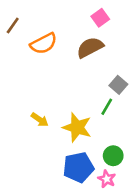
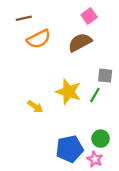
brown line: (13, 26) -> (24, 18), moved, turned 42
gray square: (118, 85) -> (105, 76), turned -35
yellow star: (77, 127) -> (68, 92), moved

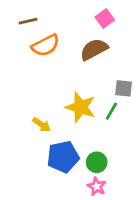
green circle: (101, 139) -> (97, 162), moved
blue pentagon: (70, 149) -> (63, 157), moved
pink star: (95, 159) -> (97, 186), moved

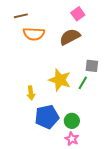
orange semicircle: (46, 45) -> (34, 34), turned 30
yellow arrow: (42, 125) -> (31, 93), turned 48

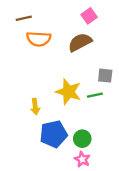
green line: (83, 83) -> (95, 95), turned 48

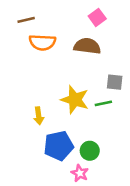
brown semicircle: (80, 42) -> (87, 46), turned 35
pink star: (82, 159) -> (80, 173), moved

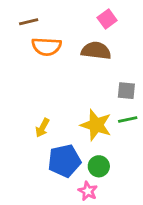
yellow star: (75, 100) -> (96, 125), moved
green line: (103, 103) -> (128, 119), moved
yellow arrow: (39, 116) -> (42, 128), turned 35

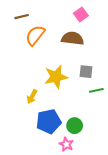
orange semicircle: (46, 47) -> (35, 35), turned 125
gray square: (126, 91) -> (86, 72), moved
yellow star: (96, 125) -> (56, 77), moved, turned -30

